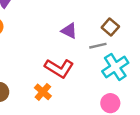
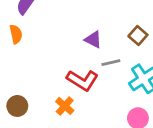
gray line: (98, 46) -> (111, 63), moved

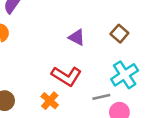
gray line: (111, 63) -> (101, 97), moved

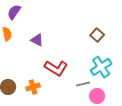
purple triangle: (77, 37) -> (37, 40), moved
orange cross: (50, 101) -> (33, 87), moved, turned 32

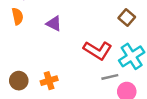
red L-shape: (56, 68) -> (98, 50), moved

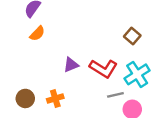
orange semicircle: (18, 16) -> (37, 34), moved, turned 56
purple triangle: (54, 24) -> (71, 65), moved, turned -49

